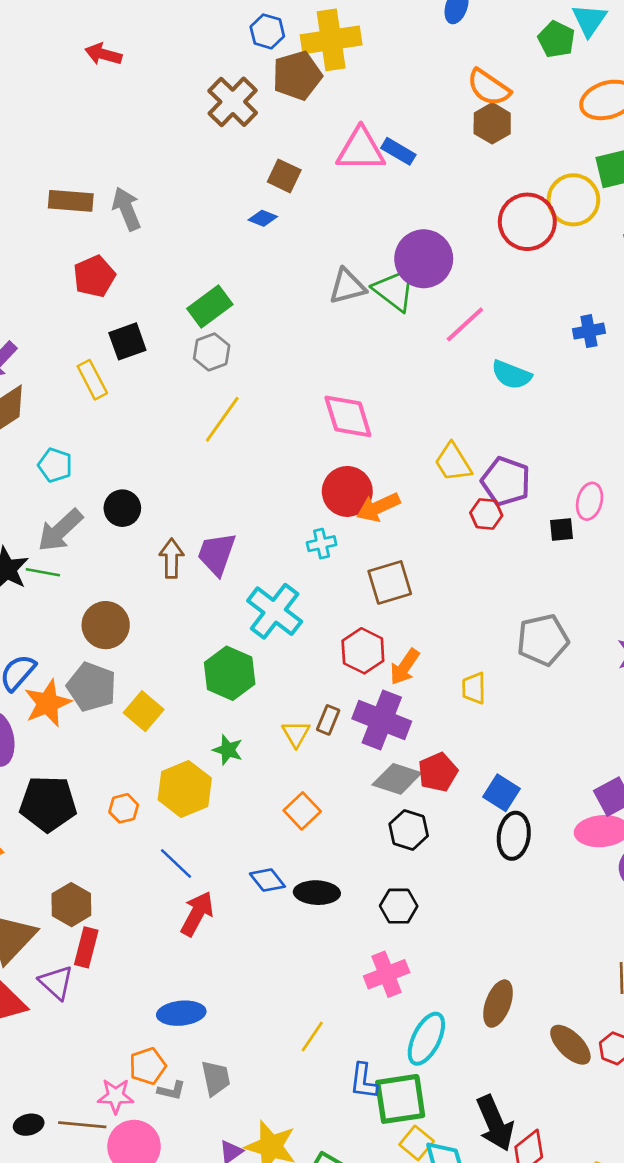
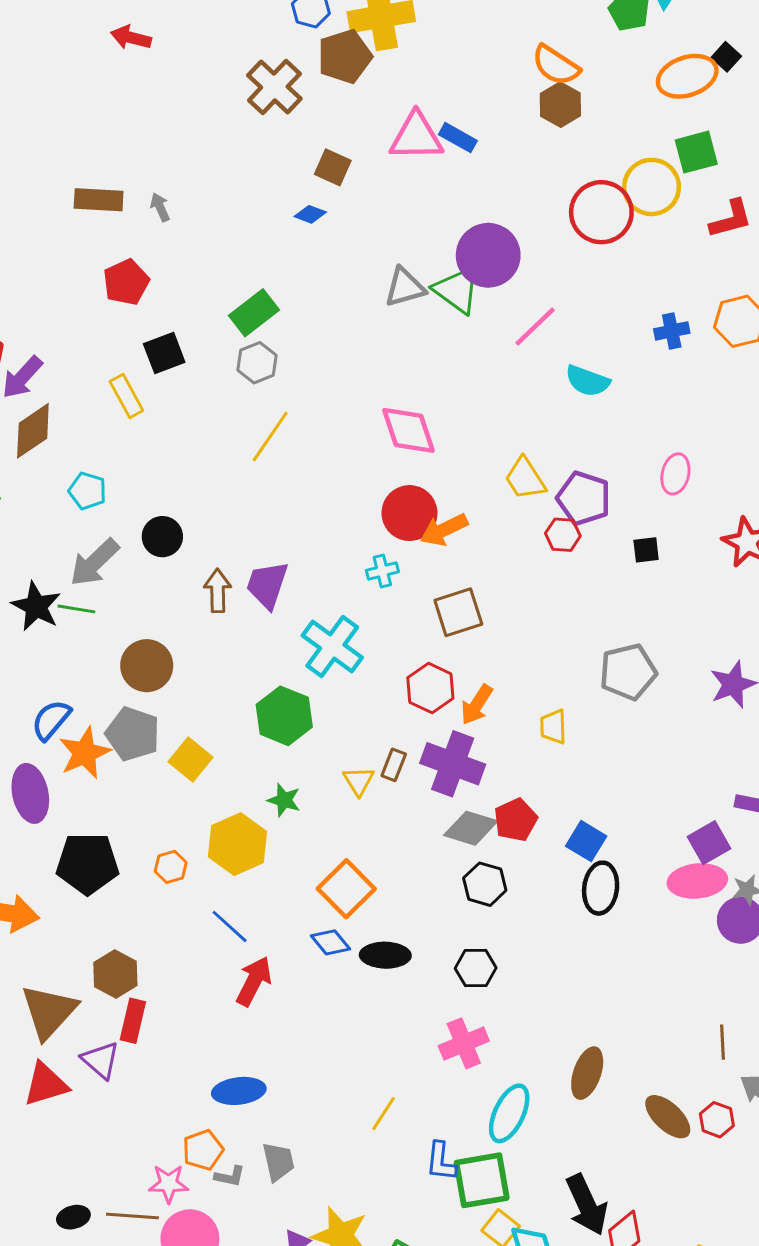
gray arrow: (127, 209) -> (160, 207), size x0.6
pink ellipse: (590, 501) -> (675, 474), moved
orange square: (302, 811) -> (346, 889), moved, size x1.4

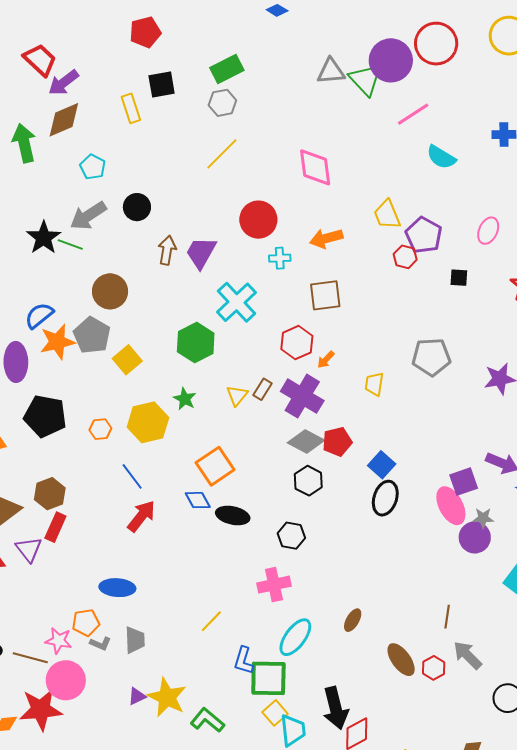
red circle: (601, 212) -> (436, 44), moved
red circle: (409, 513) -> (258, 220), moved
orange arrow: (477, 705) -> (326, 360), size x0.7
pink ellipse: (697, 881) -> (451, 506), turned 57
brown ellipse: (587, 1073) -> (353, 620), size x0.7

